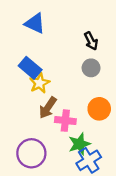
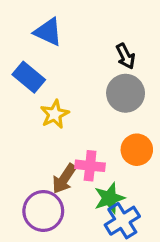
blue rectangle: (30, 68) -> (29, 77), moved
gray circle: (91, 68) -> (126, 93), size x1.5
brown arrow: (48, 108) -> (64, 179), moved

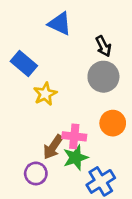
blue triangle: (48, 32) -> (60, 24), moved
green star: (109, 198) -> (76, 158), moved
purple circle: (43, 211) -> (36, 173), size x0.7

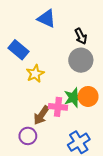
green star: (76, 158) -> (74, 98), moved

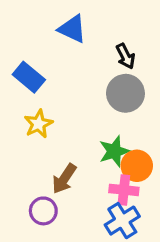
yellow star: (35, 74) -> (38, 124), moved
orange circle: (88, 96) -> (137, 166), moved
pink cross: (58, 107) -> (124, 190), moved

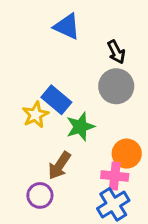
blue rectangle: (29, 77) -> (56, 100), moved
green star: (114, 151) -> (80, 127), moved

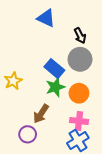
blue rectangle: (56, 100) -> (54, 69), moved
yellow star: (35, 115) -> (13, 81), moved
orange circle: (127, 154) -> (79, 93), moved

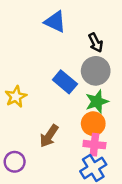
green star: (55, 87) -> (97, 102), moved
orange circle: (79, 93) -> (93, 124), moved
purple circle: (28, 134) -> (15, 162), moved

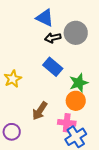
black arrow: (96, 43) -> (53, 38), moved, turned 105
gray circle: (96, 71) -> (76, 33), moved
pink cross: (94, 145) -> (67, 123), moved

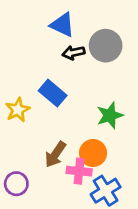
blue rectangle: (53, 67) -> (53, 93), moved
orange circle: (76, 101) -> (93, 153), moved
pink cross: (67, 123) -> (79, 171), moved

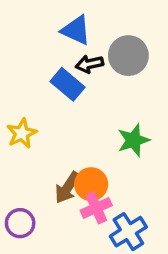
blue rectangle: (53, 93) -> (67, 84), moved
orange circle: (93, 153) -> (91, 184), moved
pink cross: (79, 171) -> (96, 208), turned -30

